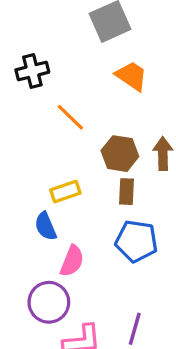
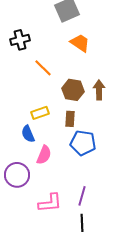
brown rectangle: (127, 192) -> (70, 119), moved
purple circle: (49, 302) -> (17, 175), moved

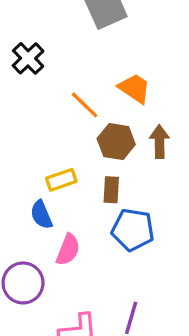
black cross: (20, 40) -> (28, 58), turned -30
orange trapezoid: (80, 43) -> (135, 88), moved
orange line: (43, 68) -> (85, 105), moved

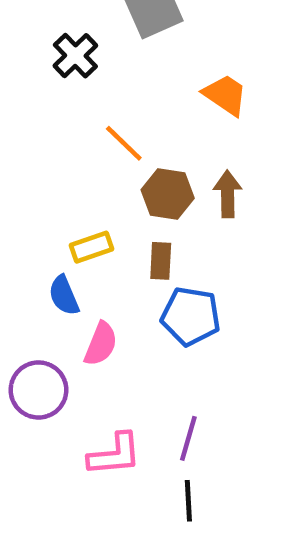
black cross: (28, 58) -> (75, 56), moved
orange trapezoid: (135, 88) -> (225, 95), moved

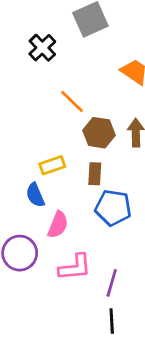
pink L-shape: (115, 455) -> (75, 267), moved

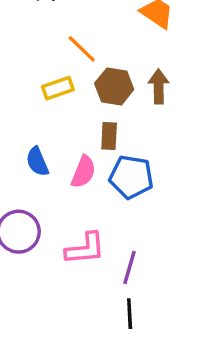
yellow rectangle: (52, 165) -> (58, 88), moved
pink semicircle: (58, 225) -> (83, 172), moved

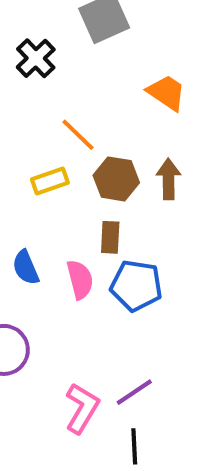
pink semicircle: (83, 172) -> (80, 280), turned -36
pink L-shape: (85, 249) -> (82, 408), moved, turned -54
purple line: (130, 268) -> (134, 392), turned 40

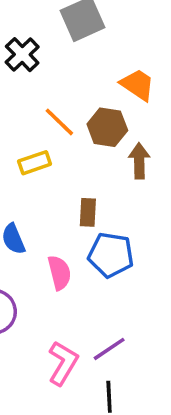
brown hexagon: (116, 179) -> (107, 127), moved
pink semicircle: (80, 280) -> (59, 273), moved

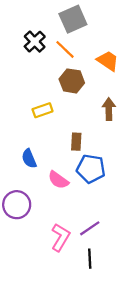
orange line: (59, 122) -> (65, 49), moved
brown hexagon: (107, 127) -> (72, 81), moved
pink semicircle: (59, 273) -> (58, 180), turned 140

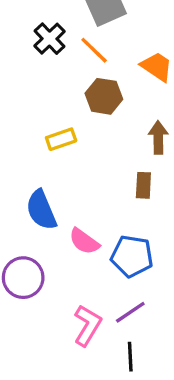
brown rectangle: (76, 142) -> (143, 185), moved
blue semicircle: (29, 159) -> (41, 210), size x1.4
blue pentagon: (91, 169) -> (132, 256), moved

